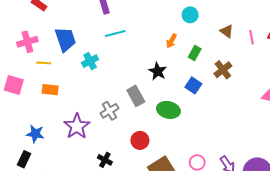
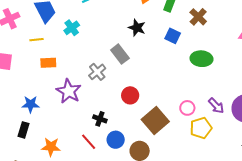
yellow line: (44, 63) -> (36, 40), moved
orange rectangle: (50, 90) -> (48, 63), moved
green ellipse: (168, 110) -> (201, 59), moved

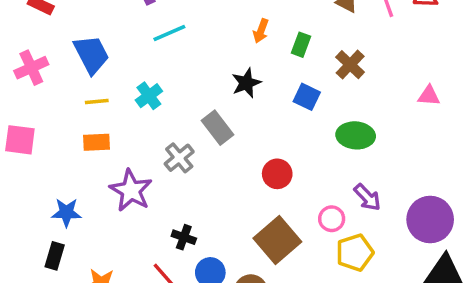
cyan cross: (72, 28) -> (149, 96), moved
black star: (137, 28) -> (246, 83), turned 30
yellow line: (36, 40) -> (97, 101), moved
red circle: (130, 95) -> (277, 174), moved
purple arrow: (216, 106) -> (367, 197), moved

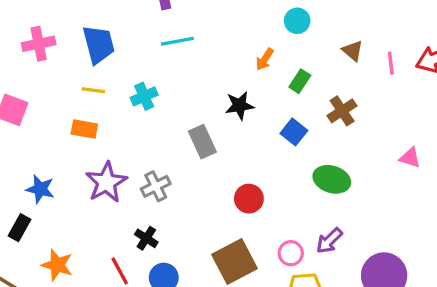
gray cross: (179, 158) -> (156, 186), moved
purple arrow: (367, 197) -> (329, 241), turned 76

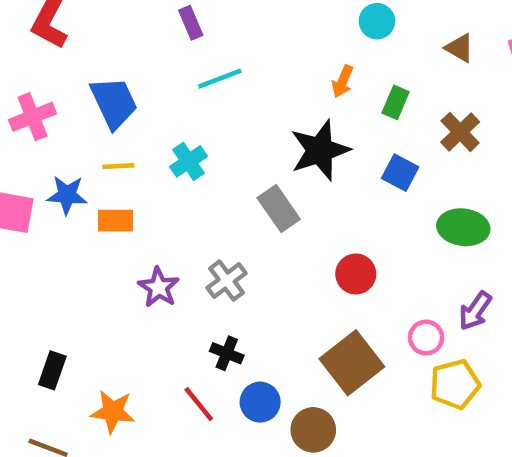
black star: (239, 106) -> (320, 150), size x1.5
purple star: (106, 182) -> (159, 287), size x0.7
blue star: (40, 189) -> (67, 195), moved

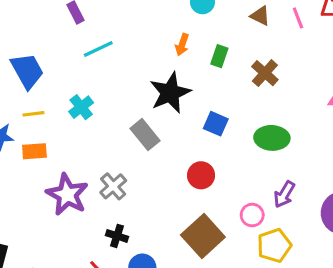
blue square: (400, 173) -> (216, 124), moved
purple star: (159, 287) -> (67, 195), size x1.5

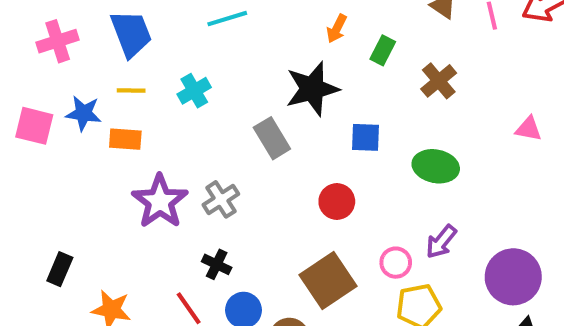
blue square: (216, 124) -> (366, 137), turned -30

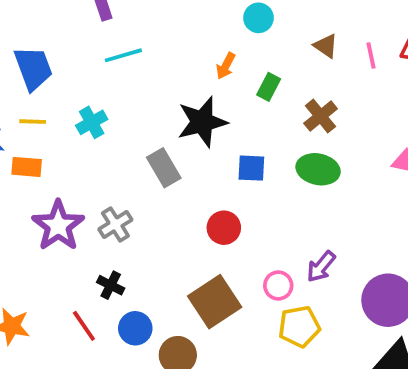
green ellipse: (436, 166) -> (318, 169), moved

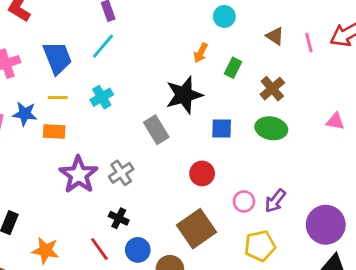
cyan line: (123, 55) -> (103, 46), moved, turned -32
pink circle: (278, 286) -> (244, 201), moved

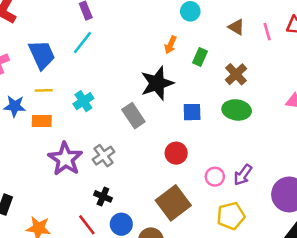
cyan cross: (102, 97) -> (83, 101), moved

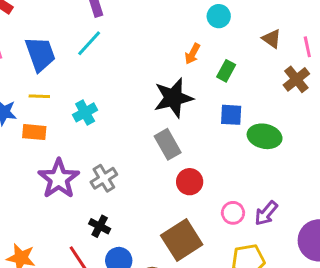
brown cross: (236, 74) -> (296, 79), moved
blue square: (192, 112) -> (231, 115), moved
gray rectangle: (133, 116) -> (168, 144), moved

